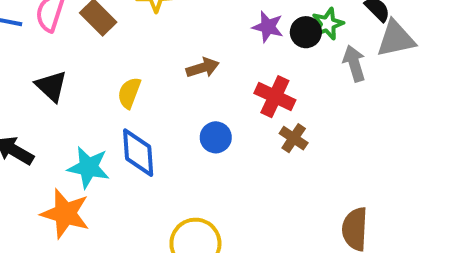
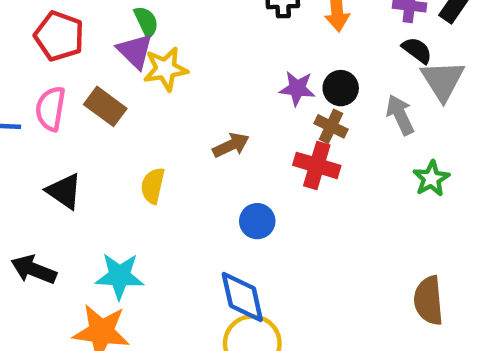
green star: (328, 24) -> (431, 179), moved
gray triangle: (396, 39) -> (443, 80), turned -42
brown cross: (294, 138) -> (331, 126), moved
blue diamond: (138, 153) -> (242, 297), moved

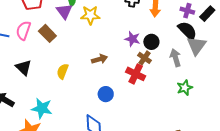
black semicircle: (417, 50) -> (187, 31), size x1.5
yellow star: (166, 69) -> (90, 15), moved

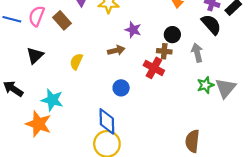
purple star: (132, 39) -> (133, 30), moved
gray triangle: (196, 46) -> (226, 88), moved
brown cross: (145, 58) -> (164, 51), turned -32
black triangle: (24, 68) -> (35, 55), turned 30

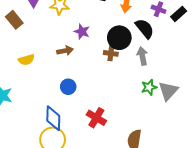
black semicircle: (211, 24) -> (145, 29), moved
black circle: (172, 35) -> (119, 38), size x1.5
yellow semicircle: (76, 61) -> (26, 60), turned -133
red cross: (154, 68) -> (96, 118), moved

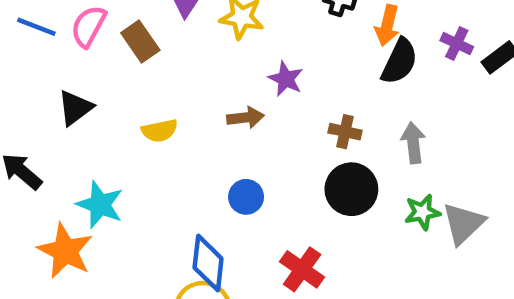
black semicircle: (145, 29) -> (399, 61), moved, turned 60
black circle: (119, 38) -> (351, 189), moved

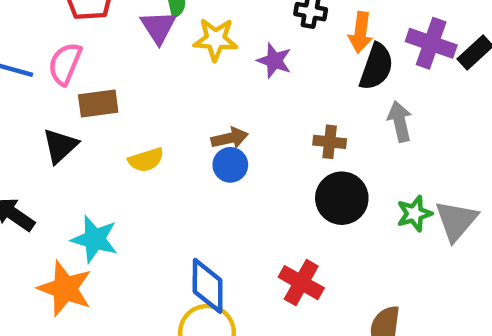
brown rectangle: (140, 42) -> (98, 104), moved, turned -57
purple cross: (457, 44) -> (431, 43), size x1.5
purple star: (286, 79) -> (274, 61), moved
gray arrow: (413, 143) -> (400, 122), moved
blue circle: (246, 197) -> (230, 165), moved

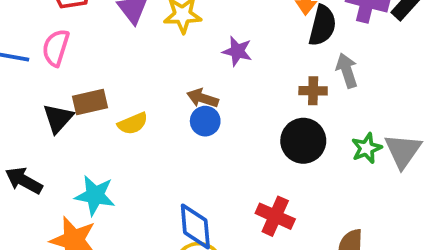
purple star: (274, 61) -> (237, 51), moved
brown rectangle: (98, 104) -> (90, 102), moved
brown arrow: (230, 138) -> (203, 98), turned -144
brown cross: (330, 142) -> (313, 91), moved

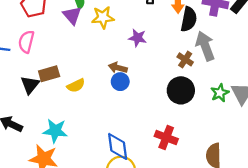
gray arrow: (347, 71) -> (205, 46), size x1.4
brown cross: (313, 91) -> (185, 59), turned 35

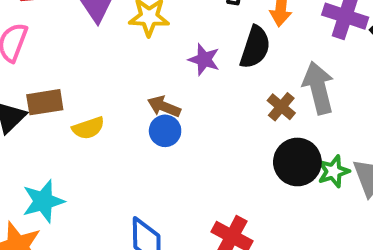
black semicircle: (189, 19) -> (255, 47), moved
black circle: (181, 90) -> (297, 162), moved
cyan star: (55, 131) -> (43, 201), turned -30

